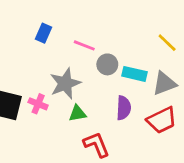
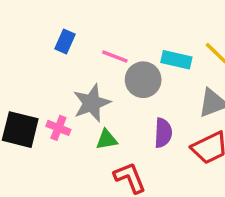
gray circle: (107, 64) -> (143, 80), size x1.4
cyan rectangle: (135, 74) -> (176, 60), moved

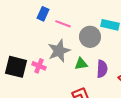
pink line: (115, 56) -> (63, 24), moved
green triangle: (107, 140) -> (81, 64), moved

